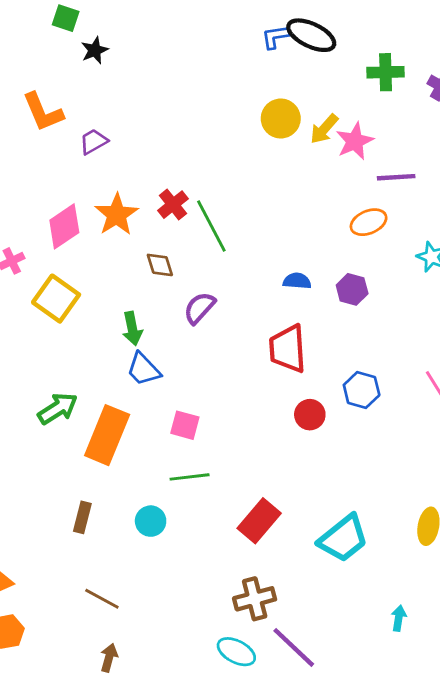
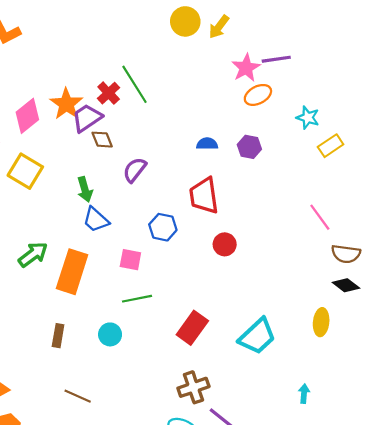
pink star: (355, 141) -> (246, 68), moved
purple trapezoid: (94, 142) -> (87, 118), moved, size x1.4
green line: (211, 226) -> (134, 84), moved
blue hexagon: (362, 390) -> (163, 227), moved

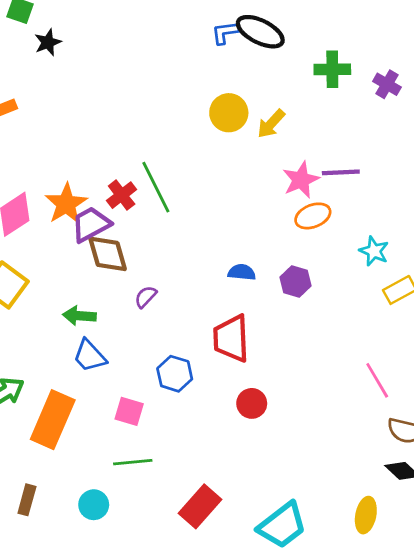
brown diamond: (102, 140) -> (108, 254), size x1.5
purple semicircle: (135, 170) -> (146, 297), size x0.7
green arrow: (85, 189) -> (79, 316), turned 105

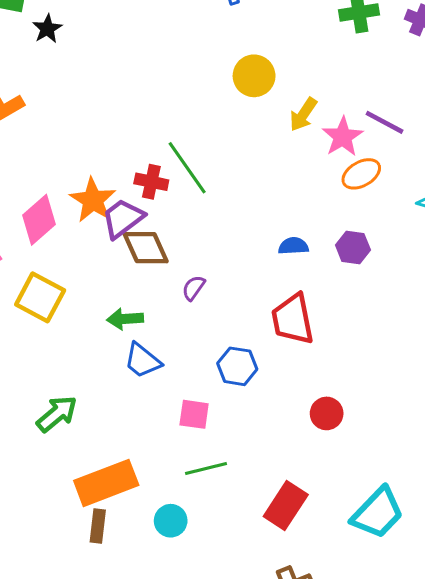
yellow arrow: (271, 124) -> (303, 114), moved
purple line: (341, 172) -> (385, 122), turned 39
red cross: (122, 195) -> (151, 182), turned -32
red circle: (252, 403) -> (327, 413), moved
orange rectangle: (53, 420) -> (106, 483), moved, turned 54

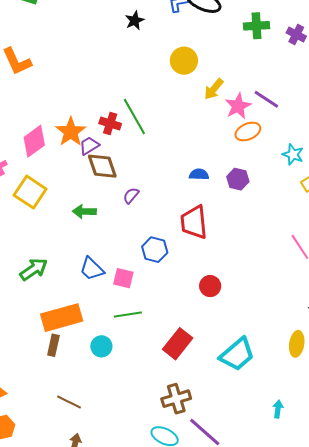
black star: (47, 29) -> (135, 20), moved
purple trapezoid: (123, 218) -> (89, 146), size x0.7
blue trapezoid: (142, 361) -> (92, 269), moved

